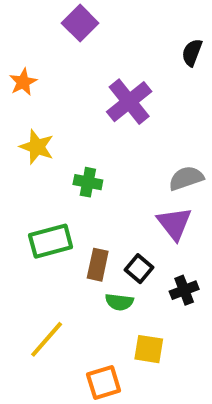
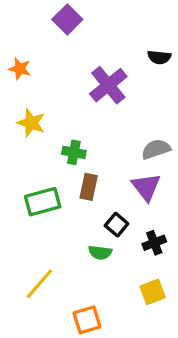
black semicircle: (192, 53) -> (159, 57), moved, turned -105
orange star: (23, 82) -> (20, 69), turned -30
brown rectangle: (98, 265) -> (89, 187), moved
yellow square: (149, 349) -> (153, 292), moved, turned -30

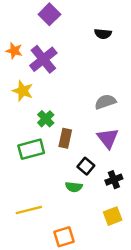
black semicircle: (159, 57) -> (103, 34), moved
purple cross: (108, 85) -> (43, 59), moved
gray semicircle: (156, 149) -> (105, 102), moved
green cross: (74, 152) -> (46, 119), moved, turned 35
yellow line: (39, 284) -> (29, 210), turned 35

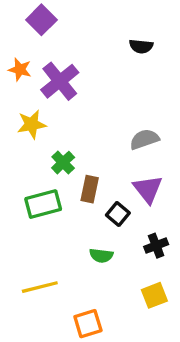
purple square: (49, 14) -> (41, 20), moved
yellow star: (23, 91) -> (32, 124), turned -30
black square: (86, 166) -> (118, 214), moved

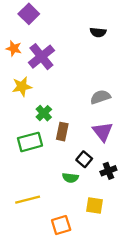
black square: (118, 214) -> (84, 159), moved
yellow square: (154, 295) -> (95, 205), moved, turned 30

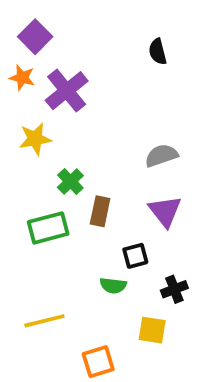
purple square: (29, 14) -> (35, 37), moved
black semicircle: (98, 32) -> (158, 52), turned 70
black square: (84, 159) -> (135, 256), turned 35
black cross: (108, 171) -> (174, 289), moved

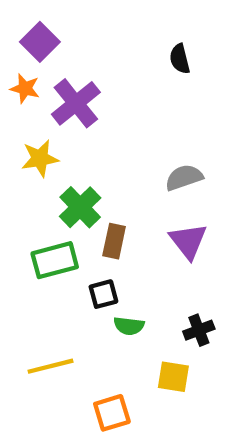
green cross: (70, 182) -> (80, 207), size x1.4
black square: (135, 256) -> (103, 294), moved

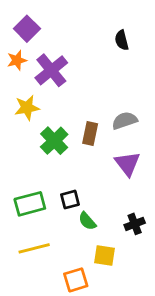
orange star: (25, 88) -> (17, 60), turned -30
brown rectangle: (114, 241) -> (90, 134), moved
green rectangle: (55, 260) -> (30, 204), moved
green semicircle: (129, 326) -> (87, 221), turned 42
yellow square: (173, 377) -> (104, 256), moved

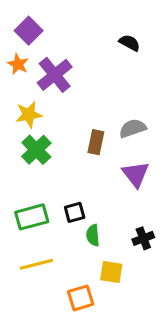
black semicircle: (122, 40) -> (130, 43), turned 132
orange star: (17, 60) -> (18, 64), turned -30
green cross: (54, 141) -> (36, 150), moved
green semicircle: (87, 221) -> (93, 235), turned 36

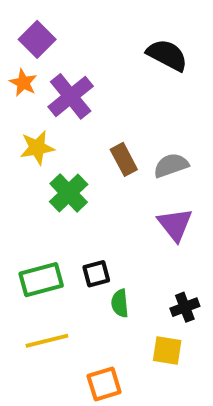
black semicircle: (130, 43) -> (167, 55), size x1.5
brown rectangle: (96, 142) -> (124, 159), moved, turned -40
green cross: (36, 150) -> (69, 193), moved
yellow square: (111, 272) -> (167, 351), moved

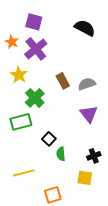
purple square: (37, 39) -> (34, 22), moved, turned -30
yellow star: (37, 148) -> (19, 75), turned -30
black square: (96, 274) -> (49, 139), turned -32
green rectangle: (41, 280) -> (21, 122), moved

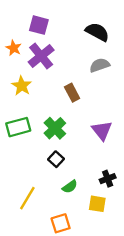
gray semicircle: (87, 84) -> (100, 65), moved
green cross: (35, 98) -> (55, 128), moved
green rectangle: (21, 122) -> (18, 127), moved
green semicircle: (61, 154) -> (70, 187), moved, turned -120
yellow line: (24, 173) -> (27, 198), turned -45

